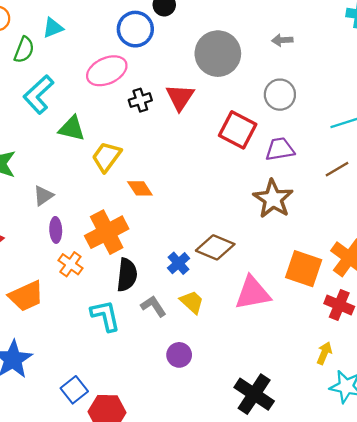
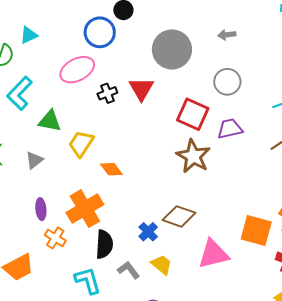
gray triangle: (43, 196) -> (34, 160), moved
brown star: (273, 199) -> (193, 156), moved

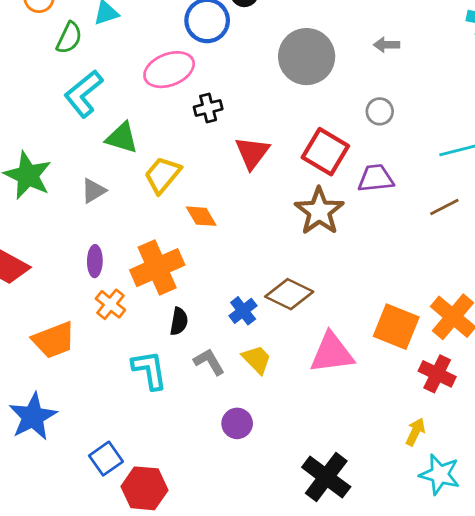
gray circle: (227, 82) -> (380, 111), size x0.7
red triangle: (141, 89) -> (252, 153), moved
black semicircle: (104, 244) -> (179, 321), size x0.7

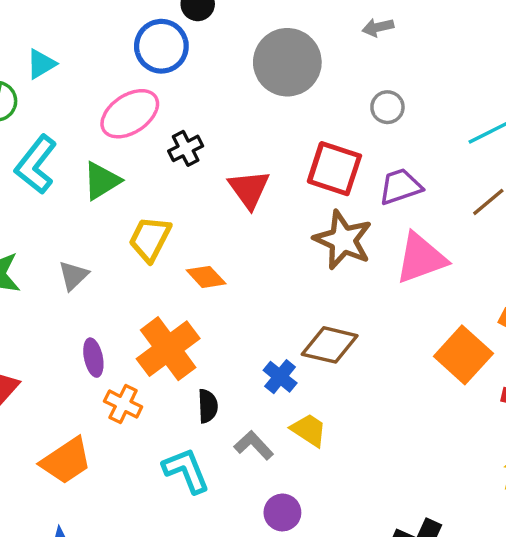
green triangle: (122, 138) -> (102, 181), moved, turned -36
orange square: (396, 327) -> (463, 355), turned 33
pink triangle: (332, 353) -> (421, 258), moved
purple circle: (237, 423) -> (282, 512), moved

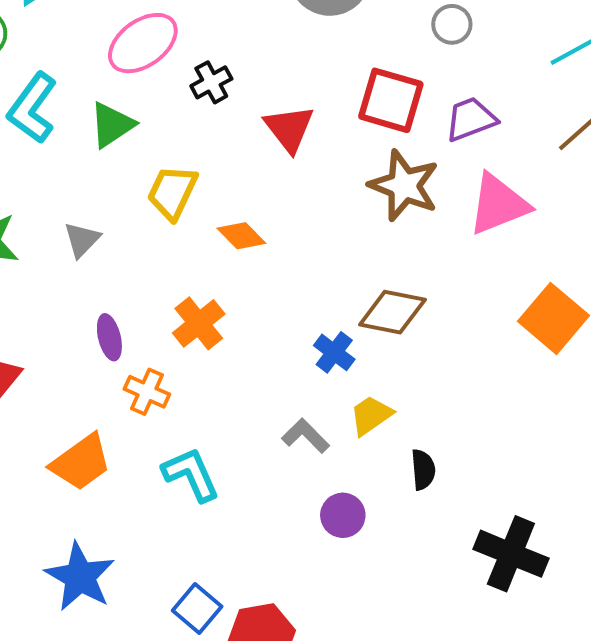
orange cross: (168, 349) -> (199, 323), size x0.7
black semicircle: (208, 406) -> (423, 470), moved
yellow trapezoid: (309, 430) -> (371, 415), turned -66
cyan L-shape: (186, 471) -> (191, 474), moved

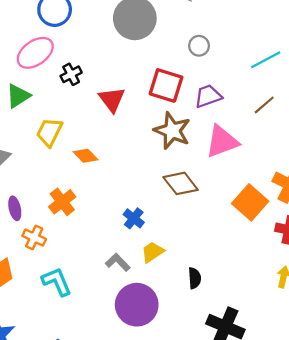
brown diamond: (392, 312) -> (181, 183), moved, turned 40
black semicircle: (423, 470) -> (195, 278), moved
purple circle: (343, 515) -> (137, 305), size x1.8

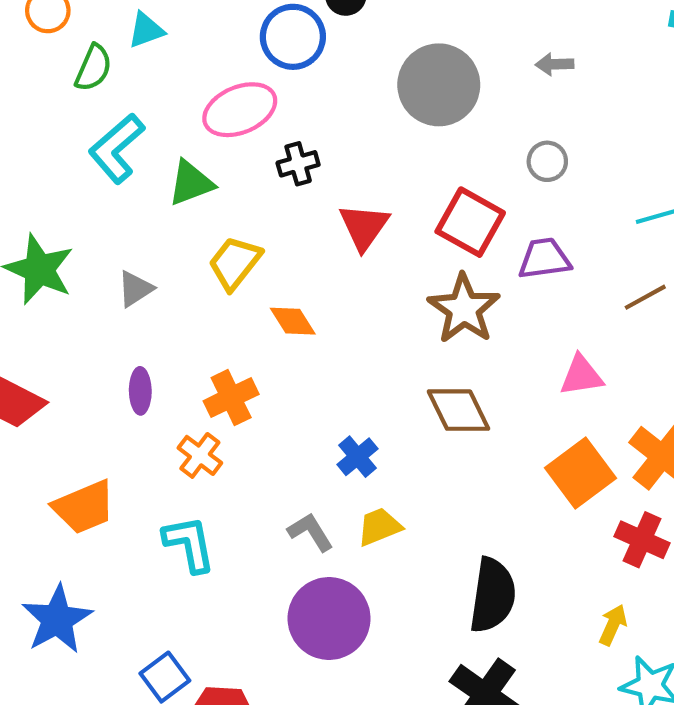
pink triangle: (222, 141) -> (581, 376), moved, size x0.7
orange cross: (34, 237) -> (200, 455), moved
black semicircle: (195, 278) -> (493, 595), moved, size x1.8

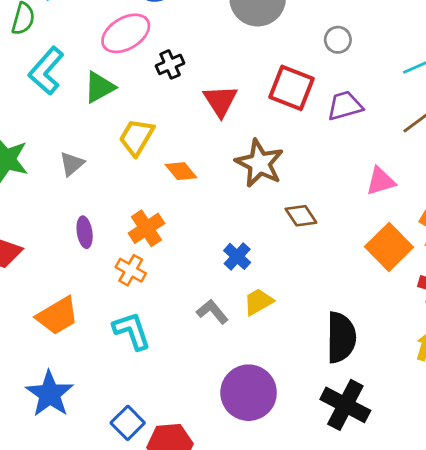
brown star: (464, 309) -> (260, 163), moved
brown diamond: (458, 410) -> (301, 216), size x0.7
purple circle: (329, 619) -> (249, 393), moved

